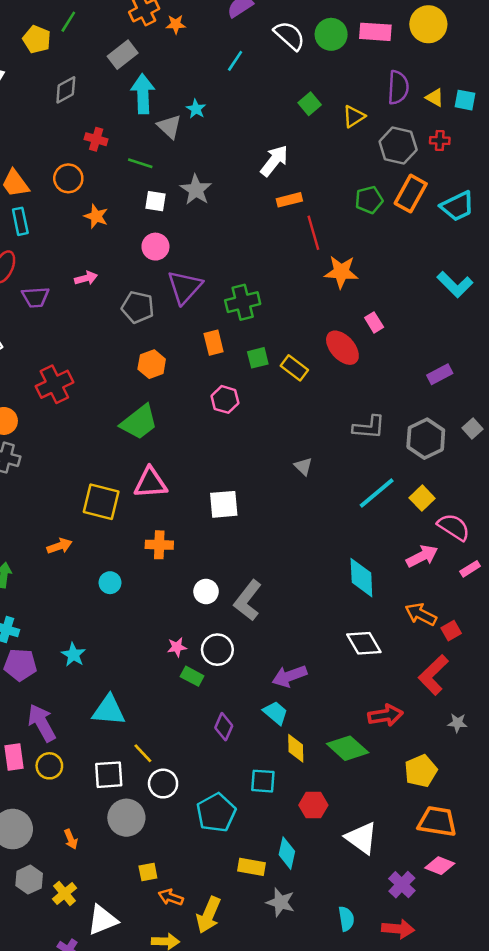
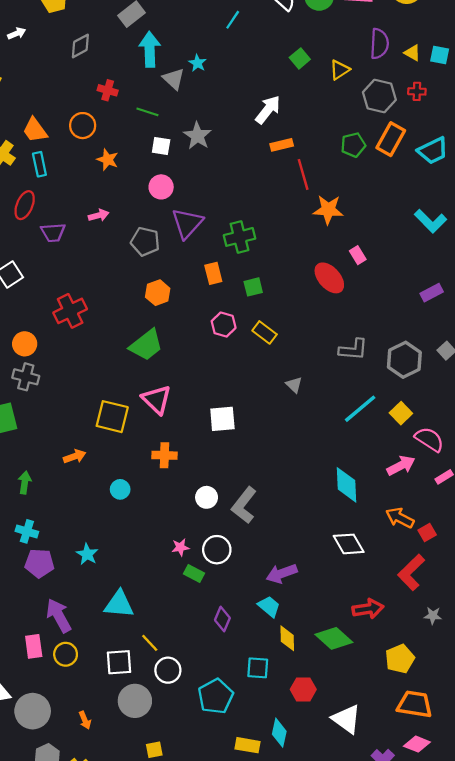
yellow rectangle: (294, 368) -> (265, 332), moved
purple rectangle: (440, 374) -> (432, 293), moved
pink triangle: (150, 483) -> (157, 400), turned 48

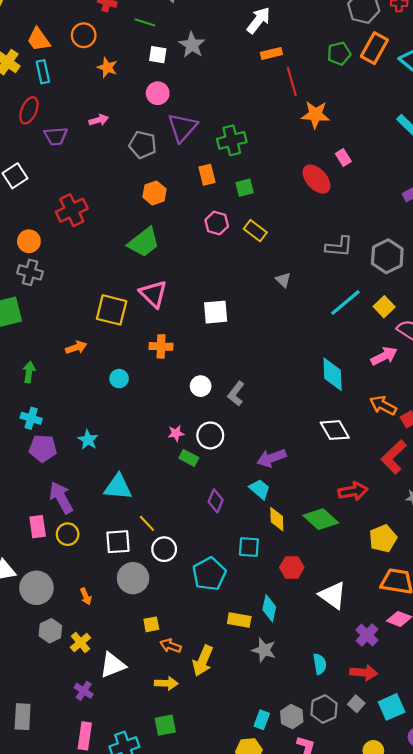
gray L-shape: (244, 505) -> (236, 394), size x0.7

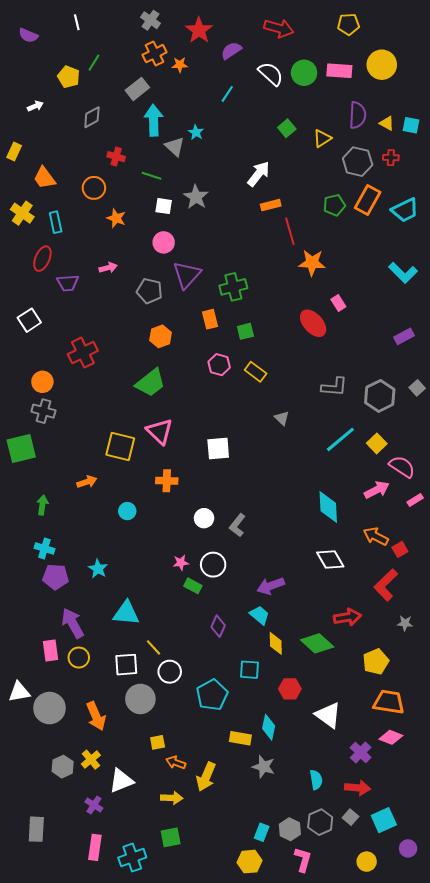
orange trapezoid: (39, 40) -> (44, 178), moved
orange arrow: (86, 596) -> (96, 716), size x1.8
gray hexagon: (50, 631) -> (63, 767), moved

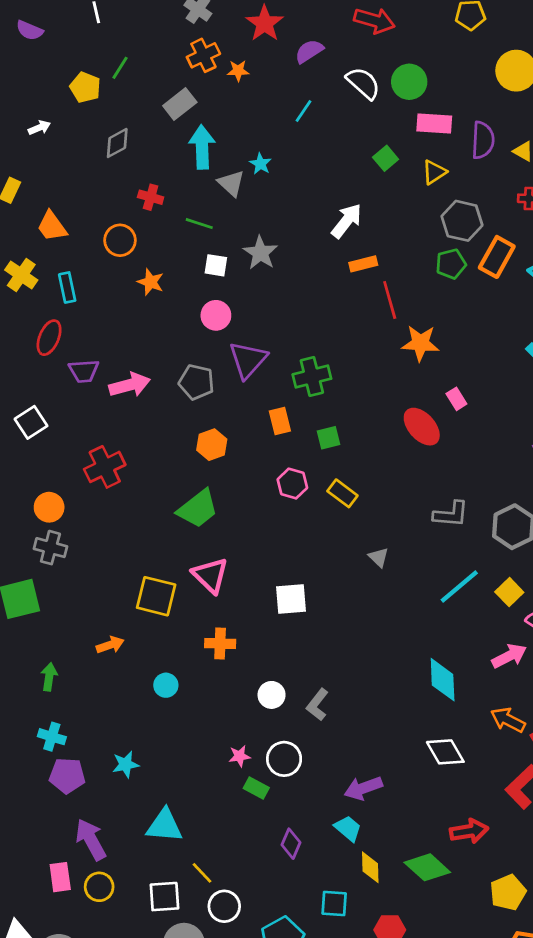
pink rectangle: (339, 71) -> (434, 123), moved
gray hexagon: (358, 162) -> (462, 221), moved
pink arrow: (108, 268) -> (130, 385), moved, size x1.6
cyan star: (98, 569) -> (126, 764), turned 30

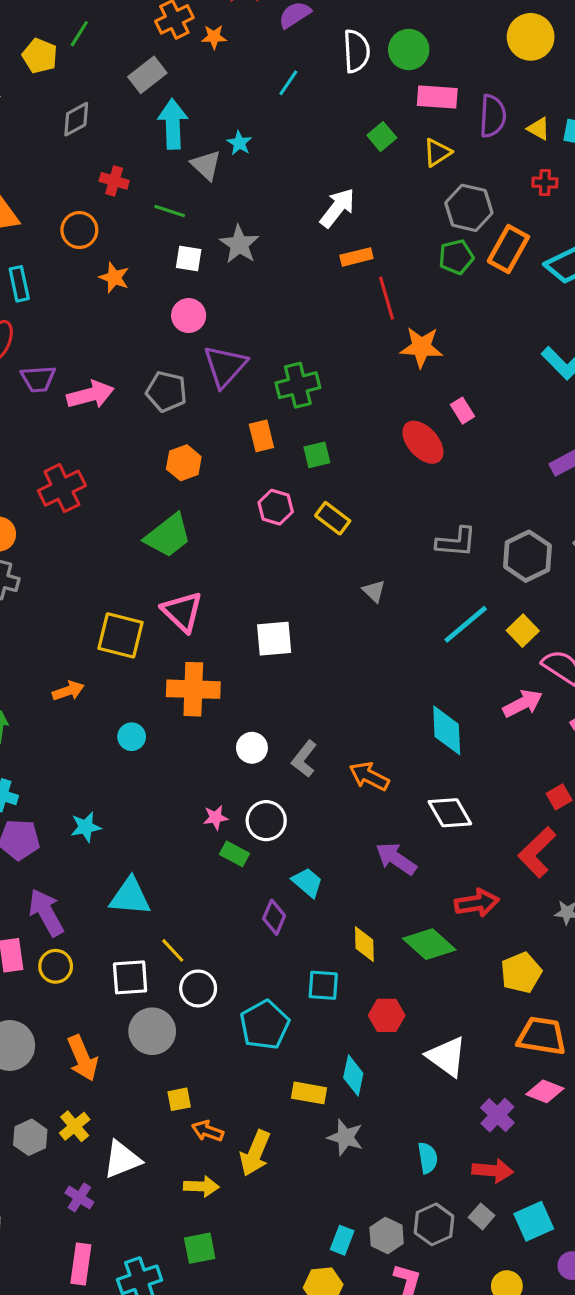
white semicircle: (363, 83) -> (356, 51), turned 45
orange cross: (220, 643) -> (193, 689), size x1.5
orange arrow: (508, 720) -> (369, 776), moved
purple arrow: (363, 788) -> (396, 859), moved, turned 54
cyan trapezoid: (348, 828) -> (307, 882), moved

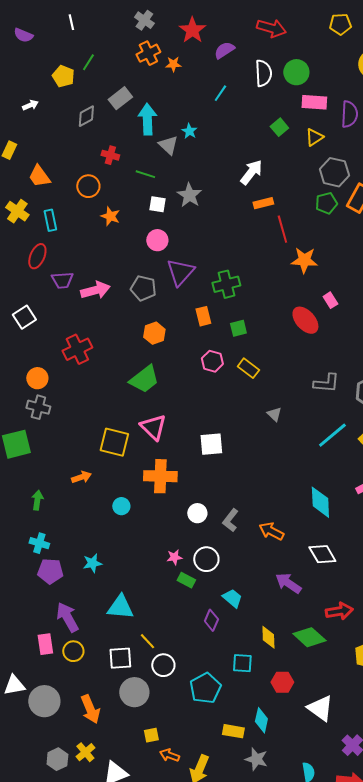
gray rectangle: (147, 75) -> (120, 98), moved

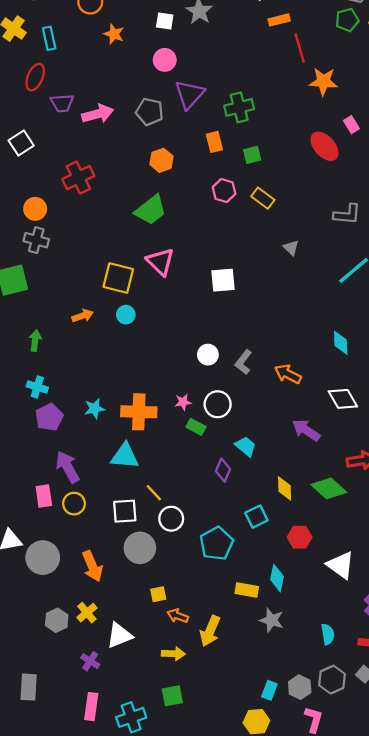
orange cross: (160, 476) -> (139, 412), moved
cyan diamond: (320, 502) -> (341, 343), size x0.7
cyan circle: (121, 506) -> (126, 315), moved
purple pentagon: (50, 571) -> (49, 417), turned -30
cyan square: (242, 663) -> (256, 517), turned -30

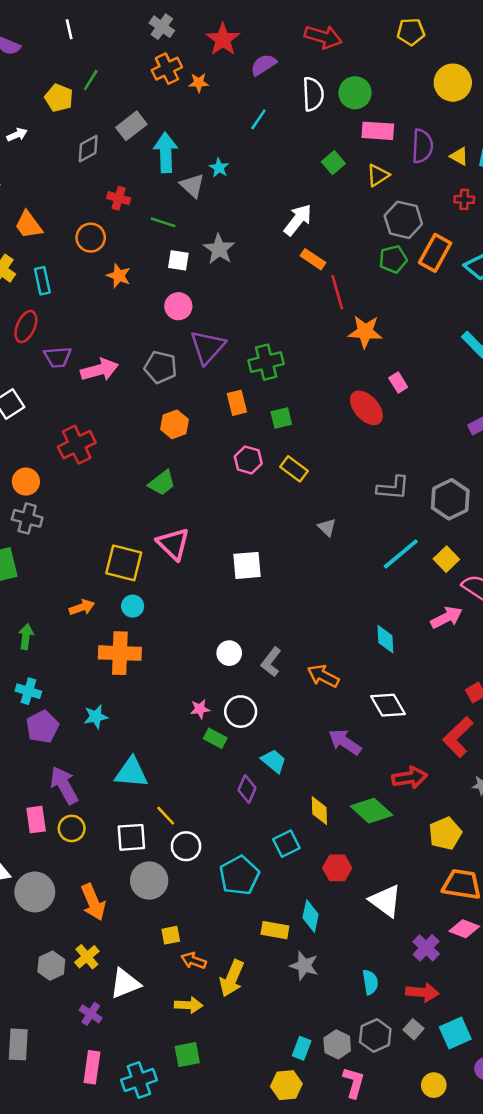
orange rectangle: (279, 20) -> (313, 259), turned 48
green trapezoid: (151, 210) -> (162, 483), size x0.7
orange cross: (139, 412) -> (120, 653), moved

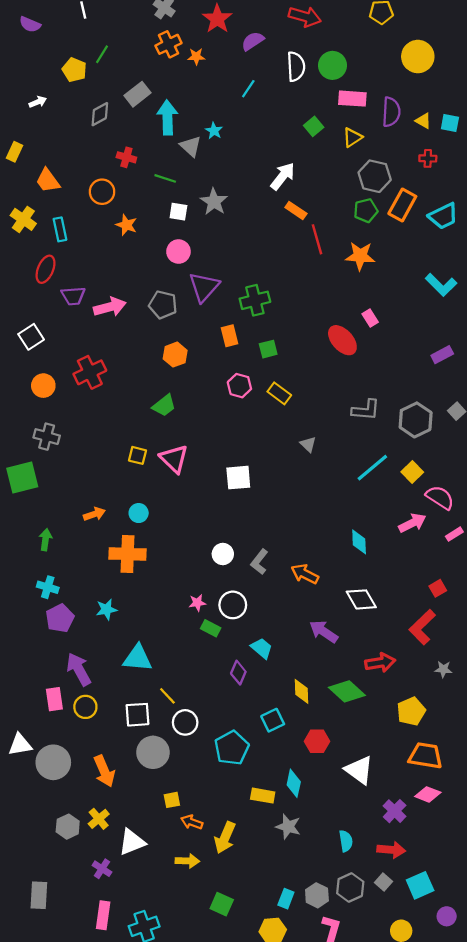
orange star: (365, 332) -> (360, 256), moved
orange circle: (26, 482) -> (43, 386), moved
yellow square: (124, 563) -> (137, 455), moved, size x0.6
green square: (187, 1055) -> (222, 904), moved, turned 35

